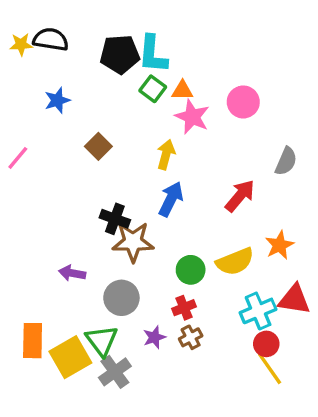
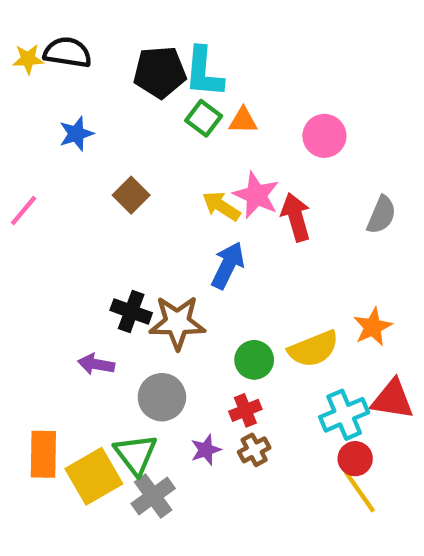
pink star: (192, 117) -> (256, 195), moved
yellow arrow: (166, 155) -> (221, 206), turned -72
red arrow: (240, 196) -> (296, 217), moved, turned -56
black cross: (115, 219) -> (131, 312), moved

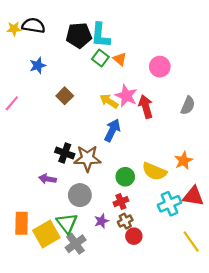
orange triangle: (243, 120) -> (120, 59), turned 40
yellow semicircle: (313, 349) -> (154, 171), turned 45
red circle: (355, 459) -> (134, 236), moved
yellow line: (360, 492) -> (191, 242), moved

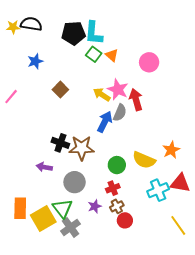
gray semicircle: (188, 105) -> (120, 113), moved

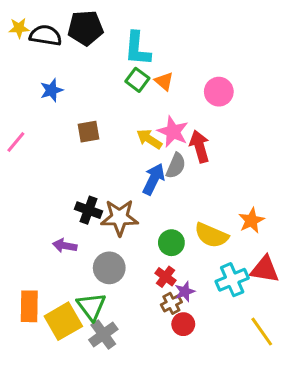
yellow star: (13, 27) -> (19, 28), moved
black pentagon: (74, 33) -> (86, 28), moved
brown square: (60, 90) -> (88, 132), turned 35
red cross: (113, 188) -> (165, 277), turned -32
purple star: (95, 206) -> (185, 292), moved

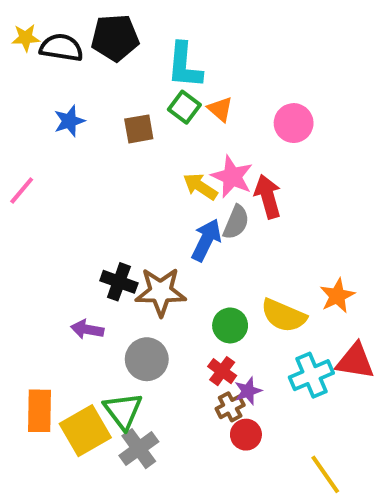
brown square: (88, 132) -> (139, 129), moved
yellow line: (262, 332) -> (325, 474), moved

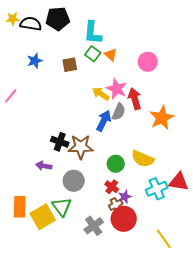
orange star: (337, 296) -> (162, 118), moved, size x1.4
red circle: (246, 435) -> (124, 219), size x1.6
gray cross: (139, 449) -> (94, 226), moved

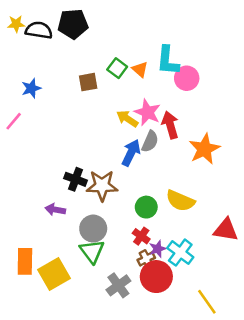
cyan L-shape: (93, 33) -> (168, 61), moved
blue star: (35, 61) -> (31, 88), moved
cyan cross: (157, 189) -> (180, 253), moved, turned -30
green triangle: (62, 207) -> (92, 251), moved

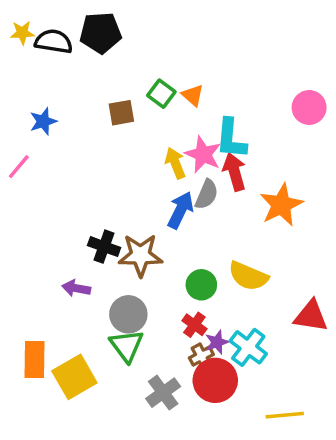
cyan L-shape: (168, 61) -> (231, 139), moved
pink circle: (187, 78) -> (309, 107), moved
yellow arrow: (127, 119) -> (175, 163), turned 35
yellow line: (207, 302) -> (285, 415), turned -60

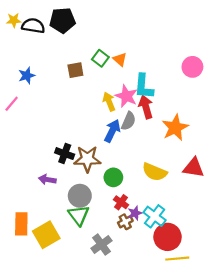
green circle: (201, 285) -> (113, 177), moved
red triangle: (311, 316) -> (194, 168), moved
red circle: (215, 380) -> (168, 237), moved

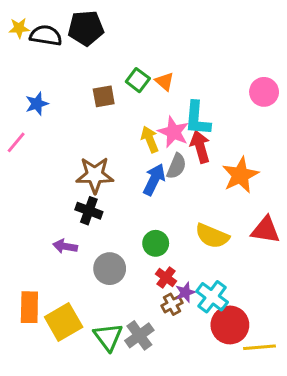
brown star: (87, 159) -> (95, 175), moved
green triangle: (79, 215) -> (108, 337), moved
yellow line: (177, 259) -> (260, 347), moved

